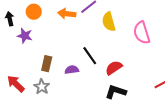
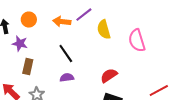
black line: (90, 56) -> (66, 54), moved
brown rectangle: (47, 64) -> (28, 67), moved

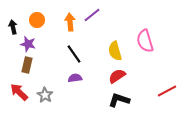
orange arrow: (62, 22) -> (70, 22), turned 78
yellow semicircle: (104, 30) -> (115, 51), moved
brown rectangle: (28, 67) -> (27, 65), moved

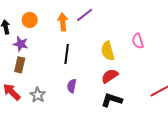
pink semicircle: (145, 41) -> (138, 41), size x0.7
black line: (74, 54) -> (67, 54), turned 42
purple semicircle: (75, 78) -> (72, 86), moved, turned -72

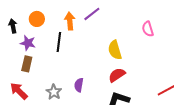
pink semicircle: (138, 41) -> (148, 29), moved
black line: (67, 54) -> (59, 42), moved
gray star: (38, 95) -> (54, 92), moved

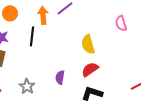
purple semicircle: (79, 85) -> (60, 77), moved

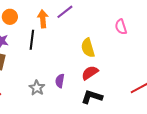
gray star: (27, 86) -> (37, 88), moved

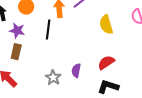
yellow semicircle: (88, 48) -> (106, 25), moved

